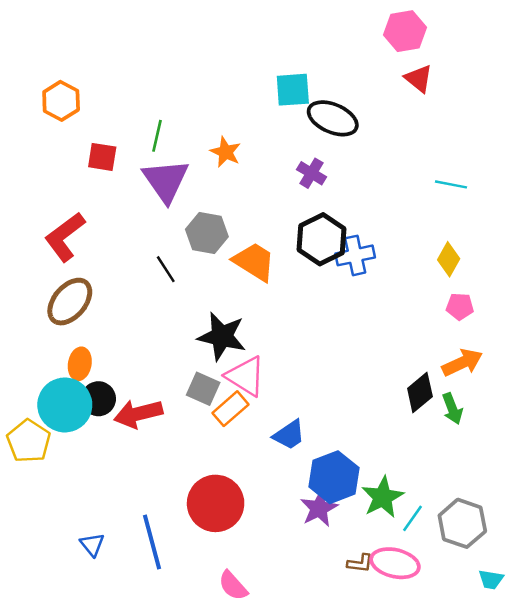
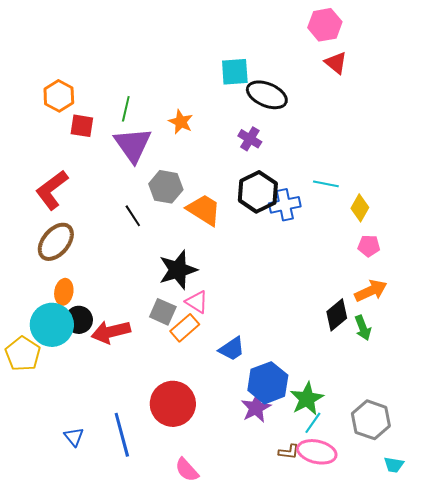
orange hexagon: (61, 101) -> (59, 96), moved
cyan line: (451, 184) -> (326, 184), moved
black star: (222, 336) -> (178, 270), turned -30
pink triangle: (245, 376) -> (197, 302), size x0.7
cyan line: (412, 518) -> (313, 423), moved

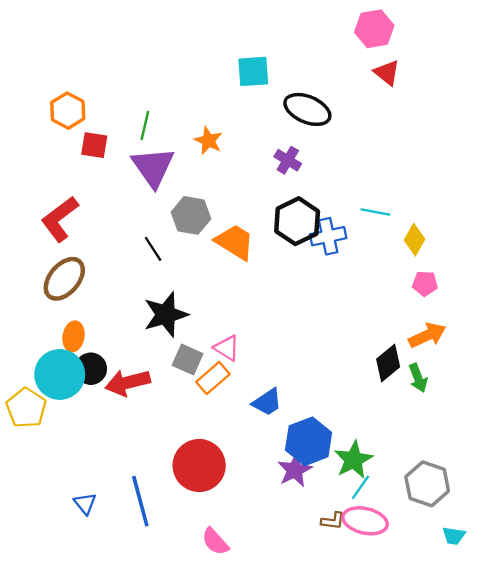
cyan square: (235, 72) -> (253, 71), moved
black star: (178, 270) -> (166, 315), moved

